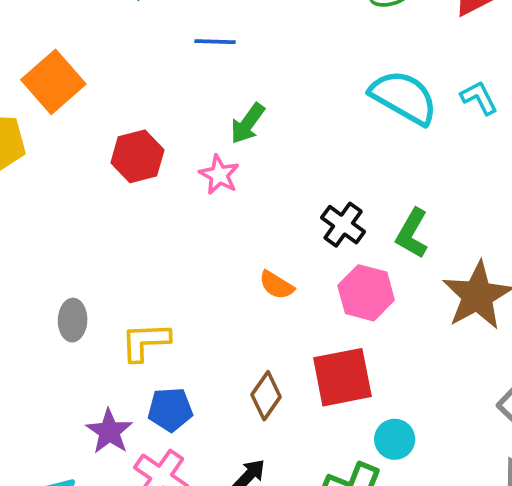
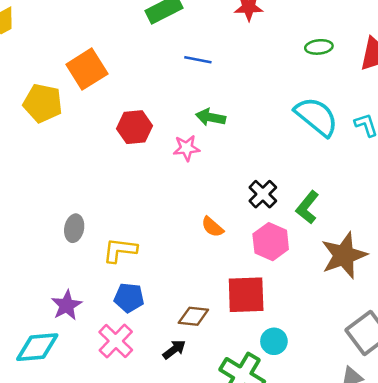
green arrow: (248, 124) -> (211, 117), turned 56
pink star: (219, 175) -> (186, 148), turned 30
brown diamond: (266, 396) -> (193, 316), moved, turned 52
purple star: (109, 431) -> (67, 305), moved

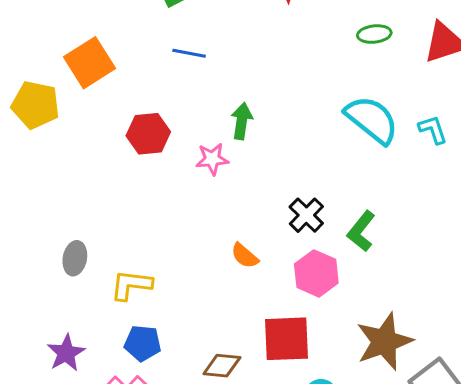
blue line: (198, 60) -> (189, 53), moved
green arrow: (211, 117) -> (242, 121), turned 88
brown star: (344, 255) -> (384, 342), moved

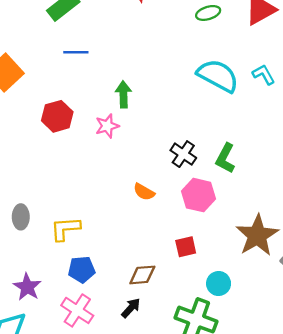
red square: (286, 339) -> (186, 247), size x0.6

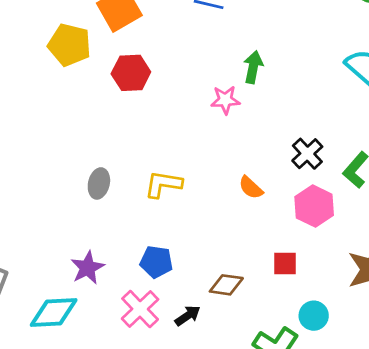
red hexagon: (57, 116) -> (131, 73), moved
yellow L-shape: (65, 229) -> (163, 184), moved
black arrow: (131, 308) -> (188, 316), moved

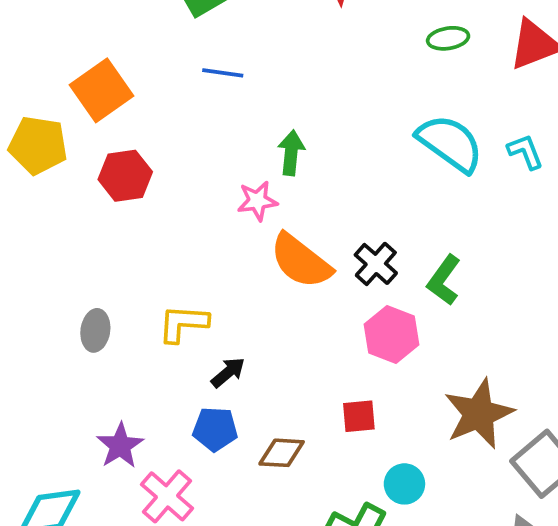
orange semicircle: (251, 188) -> (301, 261), moved, size x1.8
blue pentagon: (156, 262) -> (215, 429), moved
purple star: (88, 268) -> (120, 446), moved
black arrow: (188, 316) -> (228, 372), moved

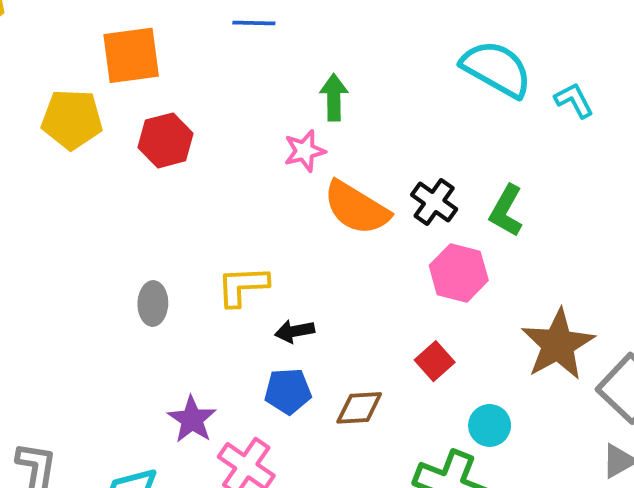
orange square: (102, 90) -> (131, 55), turned 34
cyan L-shape: (525, 152) -> (574, 100), moved
black arrow: (228, 372) -> (295, 331), turned -144
red square: (359, 416) -> (435, 361), turned -30

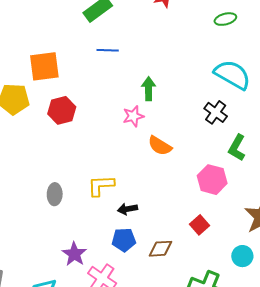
black cross: (434, 202) -> (216, 112), moved
orange semicircle: (356, 208) -> (160, 146), size x0.7
cyan circle: (490, 425) -> (242, 256), moved

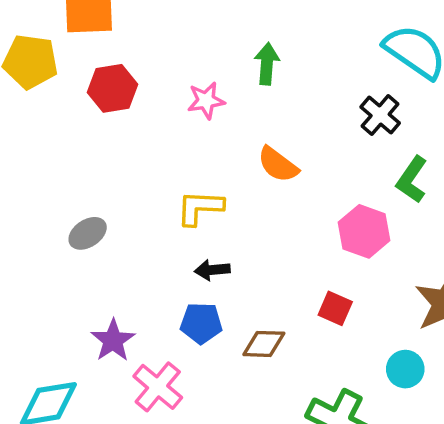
pink star: (133, 116) -> (206, 100), moved
yellow L-shape: (101, 186) -> (200, 208), moved
gray ellipse: (55, 194) -> (88, 233), turned 50
red square: (199, 225) -> (335, 308), turned -30

